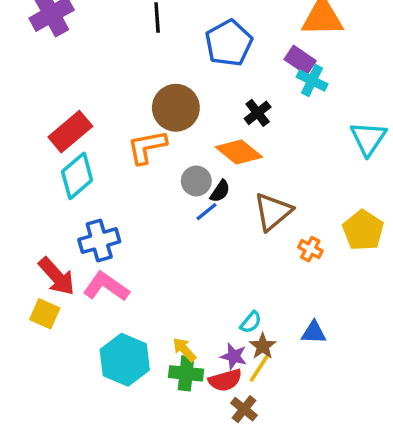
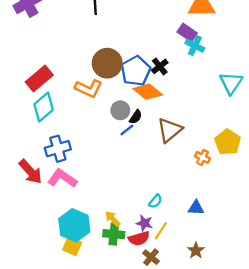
blue pentagon: (229, 43) -> (136, 71), moved
orange L-shape: (147, 147) -> (89, 88), turned -144
orange cross: (310, 249) -> (202, 157), moved
yellow square: (45, 314) -> (72, 246), moved
brown star: (263, 346) -> (196, 251), moved

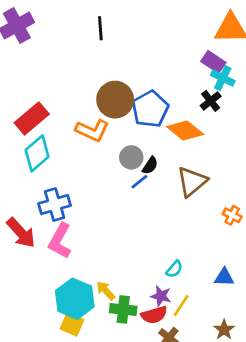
black cross: (160, 66) -> (211, 101), moved
orange diamond: (148, 92) -> (185, 131), moved
pink L-shape: (62, 178) -> (60, 241), turned -96
yellow arrow: (113, 219) -> (106, 291), moved

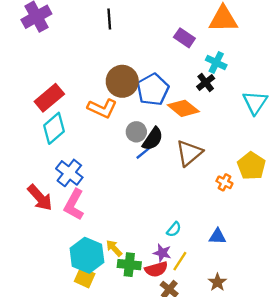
purple rectangle: (213, 62) -> (184, 38), moved
black semicircle: (150, 165) -> (153, 139), size x1.5
blue cross: (55, 205) -> (69, 173), turned -36

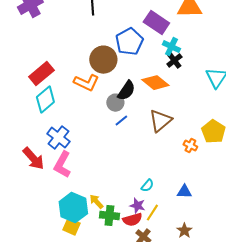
purple rectangle: (184, 38) -> (156, 23), size x1.4
cyan cross: (216, 62) -> (171, 47), moved
blue pentagon: (153, 90) -> (129, 42), moved
black semicircle: (153, 139) -> (126, 91), moved

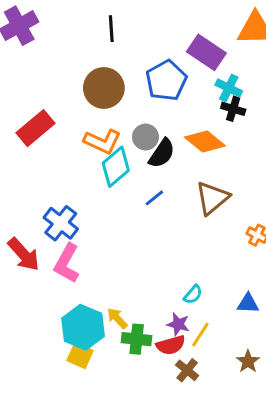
brown circle: (103, 60) -> (104, 88), moved
black cross: (174, 61) -> (233, 109), turned -35
cyan diamond: (45, 100) -> (116, 167), moved
gray circle: (115, 103) -> (145, 137), moved

